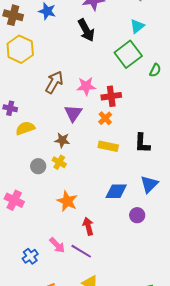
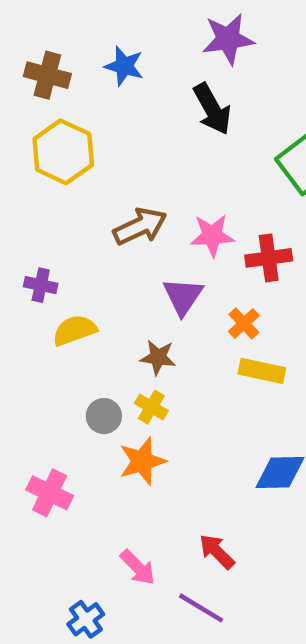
brown arrow: (54, 82) -> (140, 226), turned 35
orange cross: (105, 118) -> (244, 323), moved
orange star: (67, 201) -> (142, 461), moved, turned 30
red arrow: (88, 226) -> (217, 552), turned -30
pink arrow: (57, 245) -> (138, 567), moved

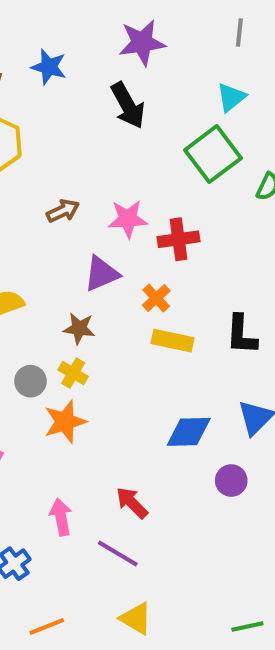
brown arrow: (140, 226) -> (63, 211), size x0.7
purple triangle: (183, 296) -> (101, 274), turned 33
pink arrow: (138, 567) -> (61, 517), turned -147

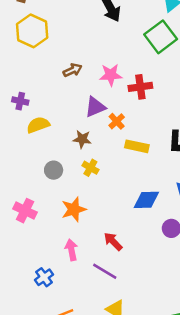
orange cross: (156, 298) -> (117, 121), moved
yellow cross: (73, 373) -> (90, 168), moved
orange star: (65, 422) -> (74, 209), moved

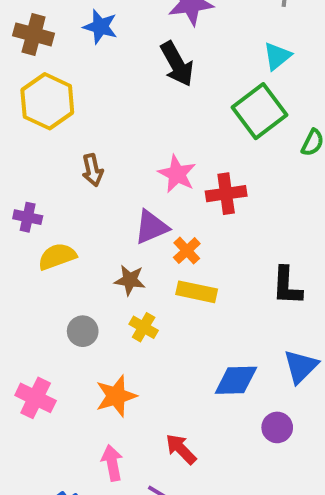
brown arrow: (73, 70) -> (92, 170), moved, turned 102
pink star: (111, 75) -> (177, 174), turned 30
yellow rectangle: (137, 146) -> (197, 292), moved

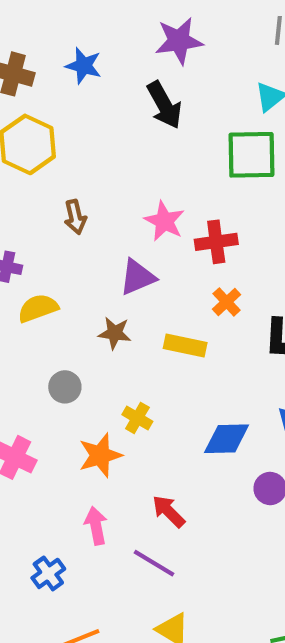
green square: (260, 111) -> (251, 155), turned 36
orange cross: (187, 251) -> (227, 302), moved
yellow cross: (144, 327) -> (137, 418), moved

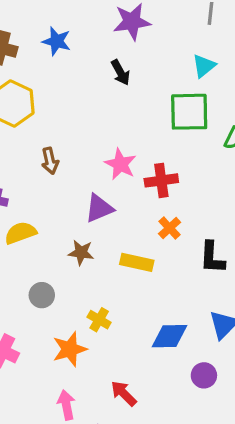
black arrow: (164, 105) -> (120, 72), size x0.7

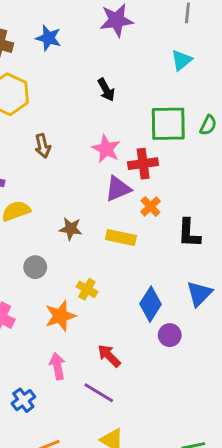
black arrow: (120, 72) -> (106, 90), moved
green square: (189, 112) -> (168, 124), moved
purple triangle: (99, 208) -> (118, 189), moved
blue diamond: (170, 336) -> (150, 304), turned -56
purple circle: (204, 375) -> (170, 335), moved

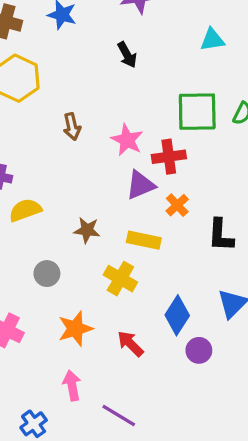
cyan triangle: (182, 60) -> (212, 40), turned 30
black arrow: (106, 90) -> (127, 55), moved
brown arrow: (43, 146) -> (72, 127), moved
yellow cross: (87, 289) -> (120, 279), moved, size x1.4
red arrow: (109, 356) -> (130, 344), moved

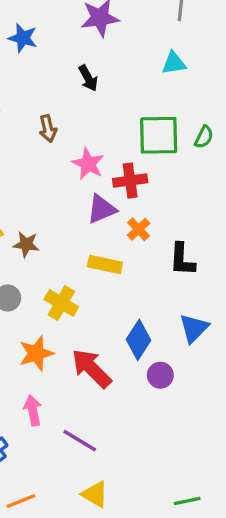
brown arrow: (72, 127) -> (48, 129), moved
brown star: (87, 230) -> (26, 244), moved
yellow cross: (120, 279) -> (61, 303), moved
red arrow: (130, 344) -> (92, 368), size x1.5

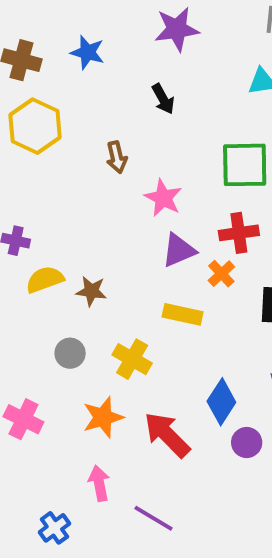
red cross: (130, 181) -> (239, 233), moved

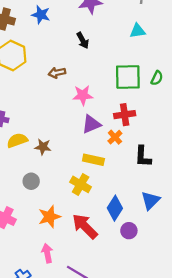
brown arrow: (117, 157) -> (57, 73), turned 91
pink star: (163, 198) -> (83, 95), turned -30
yellow cross: (132, 359) -> (81, 184), moved

